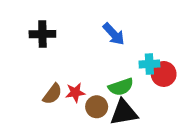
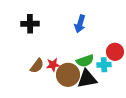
blue arrow: (114, 34) -> (80, 24), turned 60
cyan cross: (149, 64) -> (104, 65), moved
brown circle: (97, 107) -> (68, 75), size x1.5

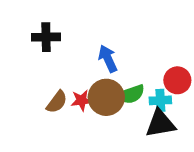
blue arrow: (80, 24) -> (108, 59), moved, turned 138
brown circle: (68, 75) -> (106, 97), moved
black triangle: (87, 79) -> (160, 124), moved

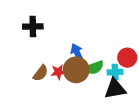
blue arrow: (108, 59) -> (77, 53), moved

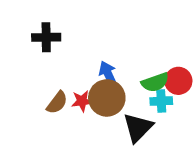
green semicircle: (94, 68) -> (155, 82), moved
black triangle: (115, 89) -> (138, 127), moved, turned -35

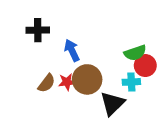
blue arrow: (108, 75) -> (72, 50), moved
green semicircle: (155, 82) -> (135, 53), moved

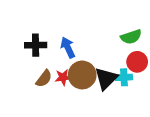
black cross: (38, 30) -> (36, 45), moved
green semicircle: (135, 53) -> (131, 37), moved
black triangle: (112, 103) -> (106, 79), moved

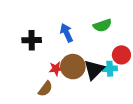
green semicircle: (131, 37) -> (102, 25), moved
blue arrow: (68, 47) -> (66, 33), moved
brown semicircle: (44, 79) -> (45, 89), moved

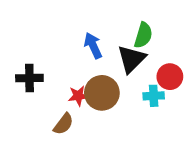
green semicircle: (102, 25) -> (143, 35), turned -54
black cross: (32, 40) -> (29, 78), moved
black triangle: (94, 70) -> (131, 59), moved

